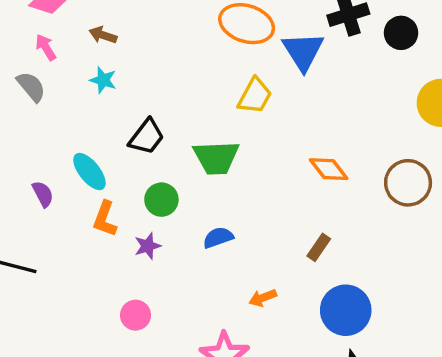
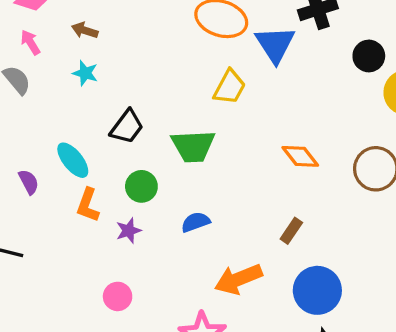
black circle: (401, 33) -> (369, 56), moved
orange arrow: (263, 298) -> (238, 279), size x1.8

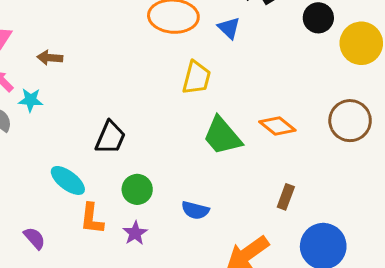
blue triangle: (275, 44) -> (229, 28), size x0.6
cyan star: (85, 73) -> (31, 100), moved
green trapezoid: (193, 146) -> (222, 136), moved, turned 66
purple semicircle: (29, 182) -> (34, 238), moved
blue semicircle: (196, 222) -> (195, 210), turned -132

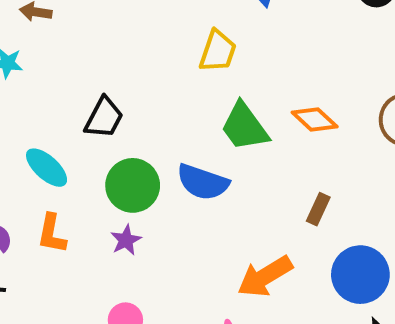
green circle: (137, 189) -> (133, 185), size x1.4
blue semicircle: (195, 210) -> (203, 182), moved, size x1.5
orange L-shape: (92, 219) -> (52, 234), moved

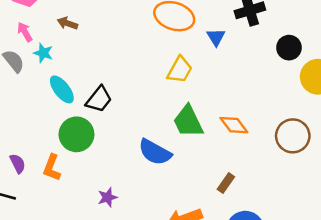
cyan ellipse: (47, 168) -> (62, 89), moved
green circle: (133, 185) -> (76, 134), moved
purple star: (126, 240) -> (108, 197), moved

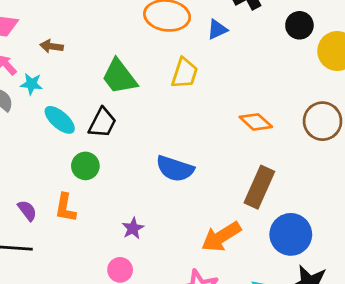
blue triangle: (216, 37) -> (217, 29), turned 48
green trapezoid: (188, 121) -> (119, 77), moved
green circle: (76, 134) -> (85, 166), size x0.7
brown rectangle: (226, 183) -> (259, 187), size x1.8

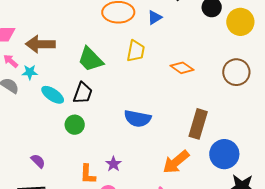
brown arrow: (52, 46) -> (40, 44), size x1.8
orange diamond: (256, 122) -> (182, 68), moved
orange L-shape: (65, 208) -> (88, 174), moved

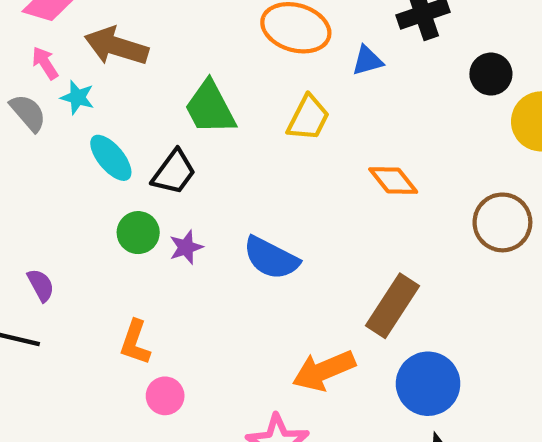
purple star: (113, 164) -> (186, 247), moved

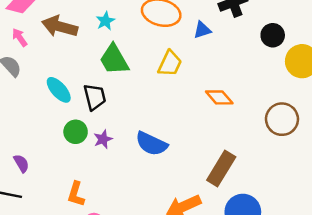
cyan star: (77, 97) -> (105, 21), moved, turned 30
black trapezoid: (174, 172) -> (95, 97), turned -48

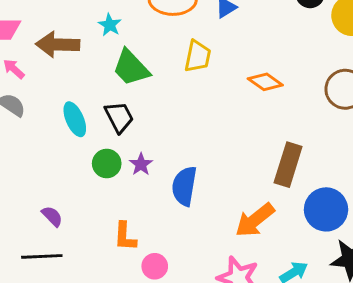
cyan ellipse: (59, 90) -> (75, 119), turned 32
blue semicircle: (151, 144) -> (184, 186), moved, turned 88

